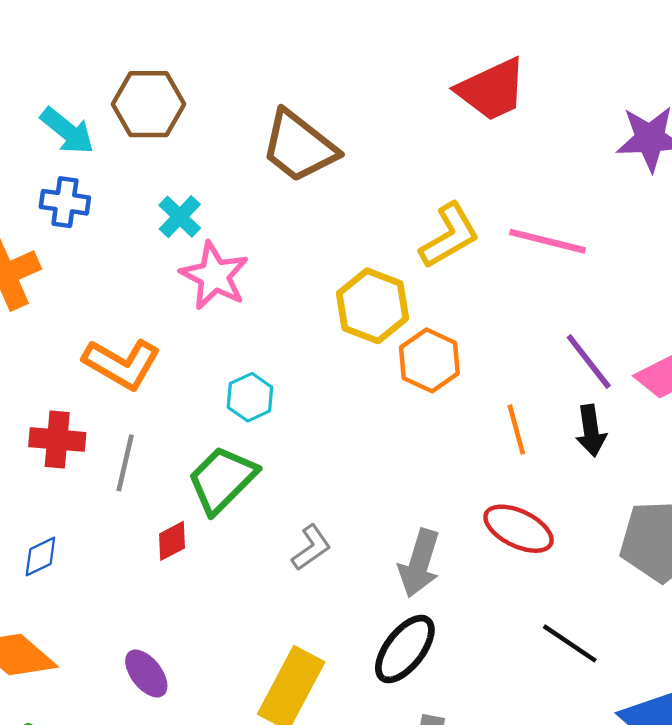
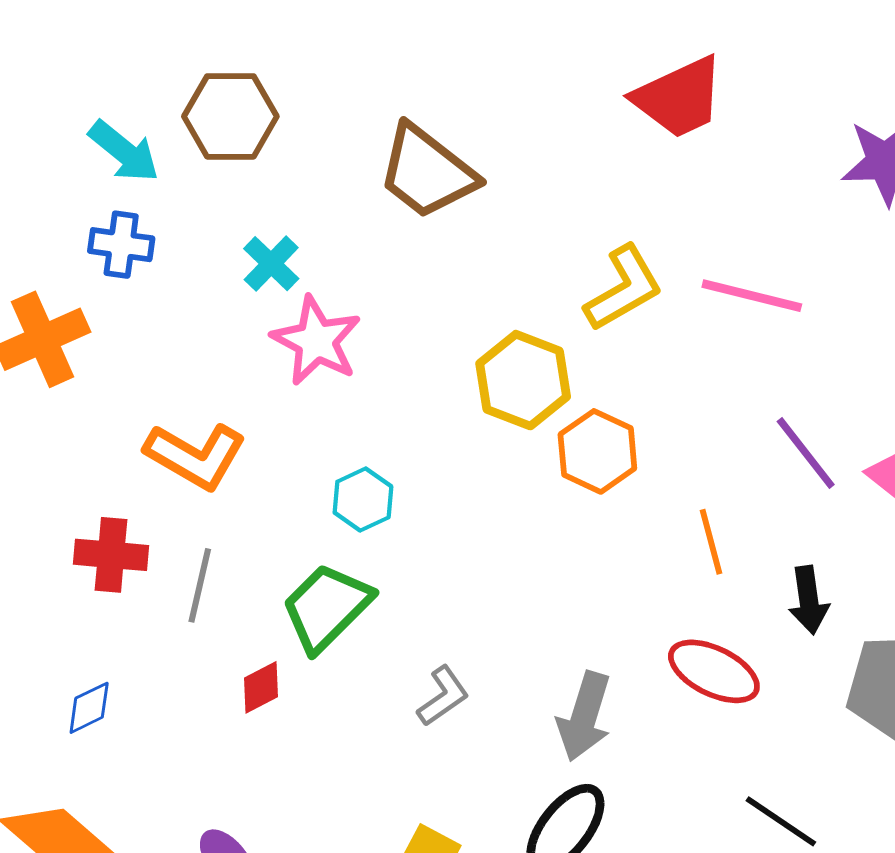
black arrow: (591, 431) -> (809, 600), moved

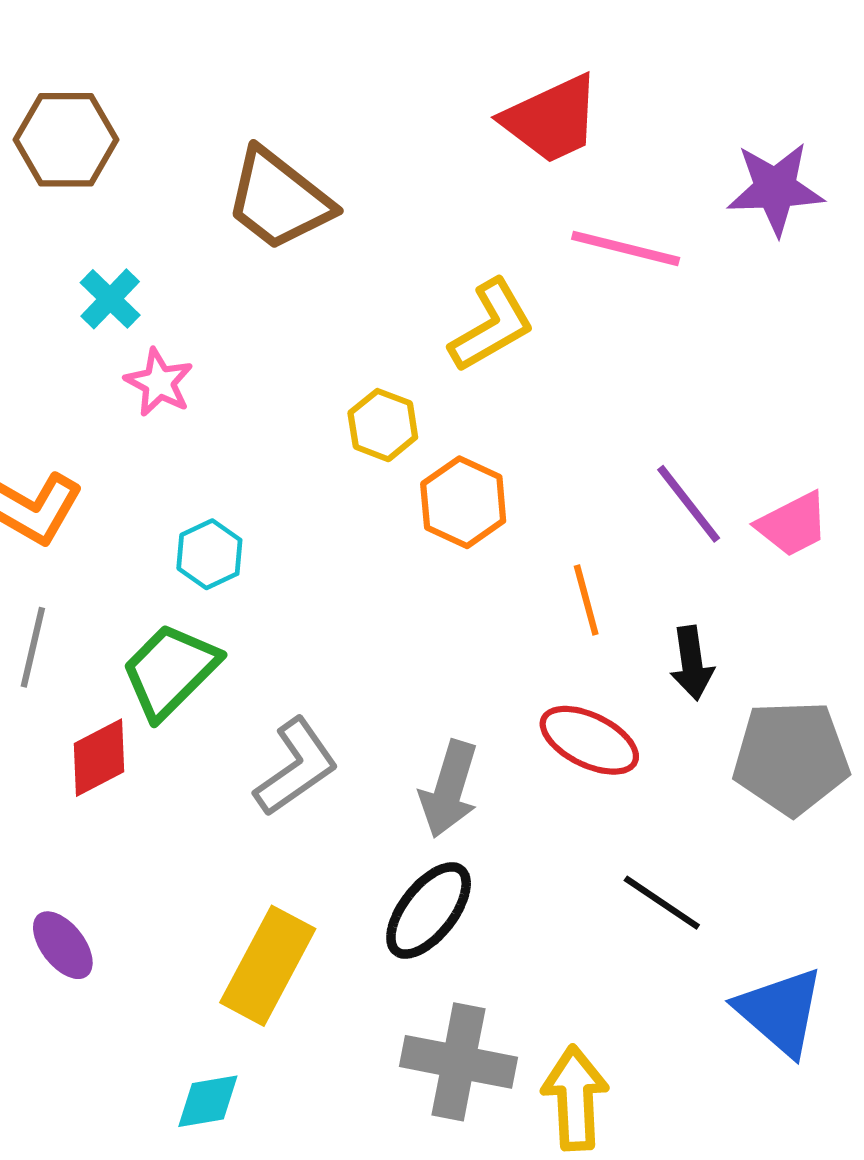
pink line: (752, 296) -> (626, 248), moved
pink star: (316, 341) -> (159, 382), size x0.7
yellow hexagon: (523, 380) -> (383, 425), size x0.7
red diamond: (261, 687) -> (99, 758), size x1.4
gray L-shape: (443, 696) -> (296, 767), size x1.5

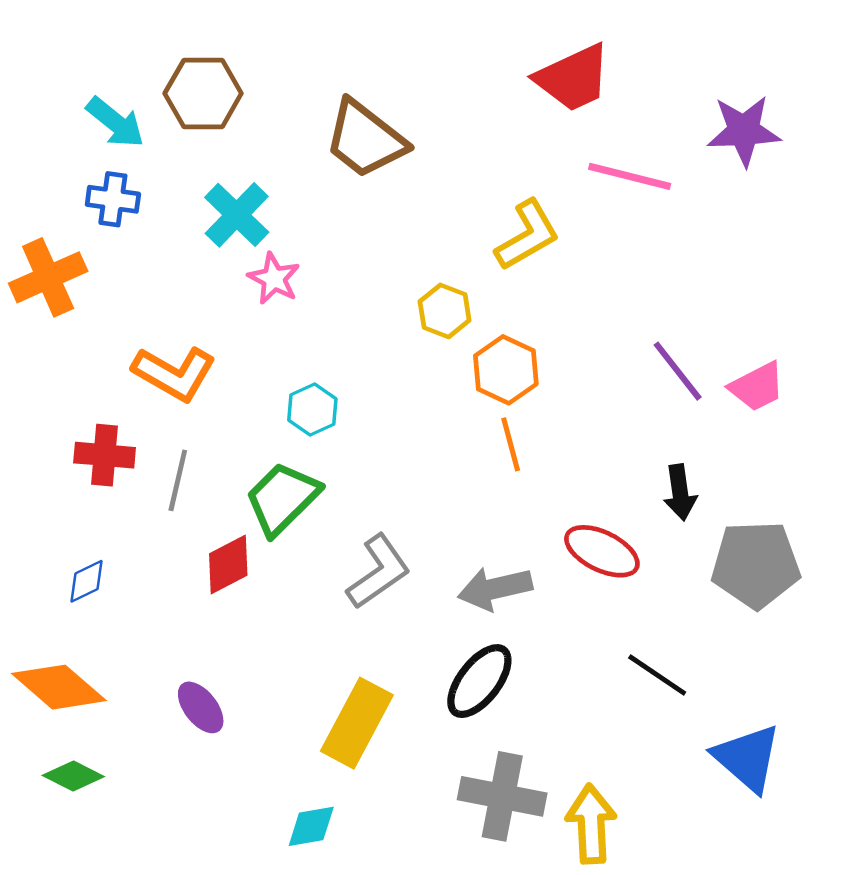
cyan cross: (110, 299) -> (237, 215), size x1.4
orange line: (586, 600) -> (511, 444), moved
gray arrow: (449, 789) -> (495, 589), turned 60

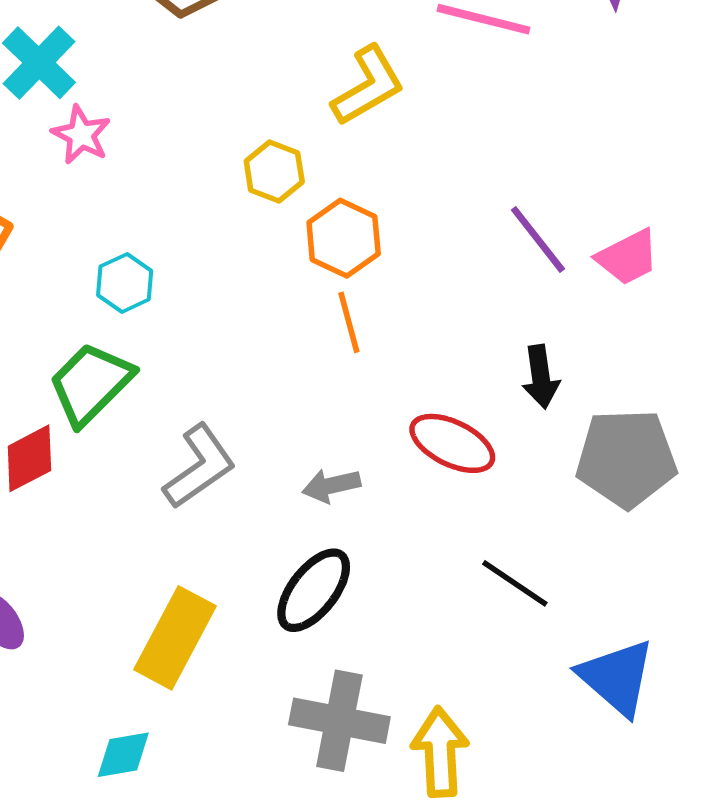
gray arrow: (495, 589) -> (331, 486), size x0.7

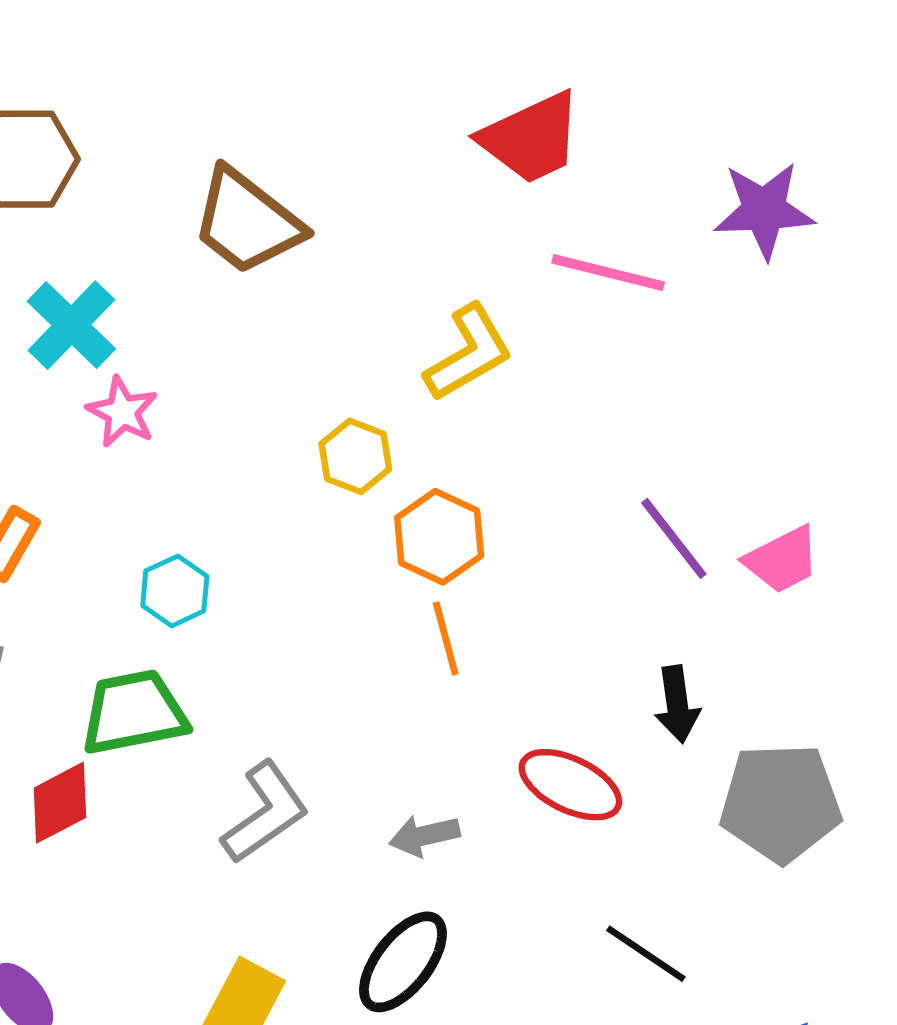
green trapezoid: (91, 384) -> (134, 712), turned 34

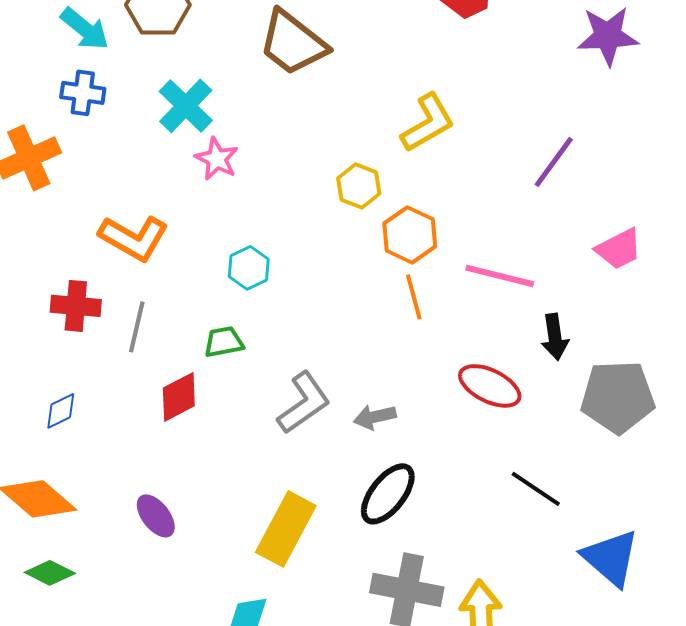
pink line: (608, 272) -> (500, 276), moved
purple line: (674, 538) -> (554, 162), moved, turned 74
green trapezoid: (134, 712) -> (224, 342), size x0.6
gray arrow: (424, 836) -> (375, 417), moved

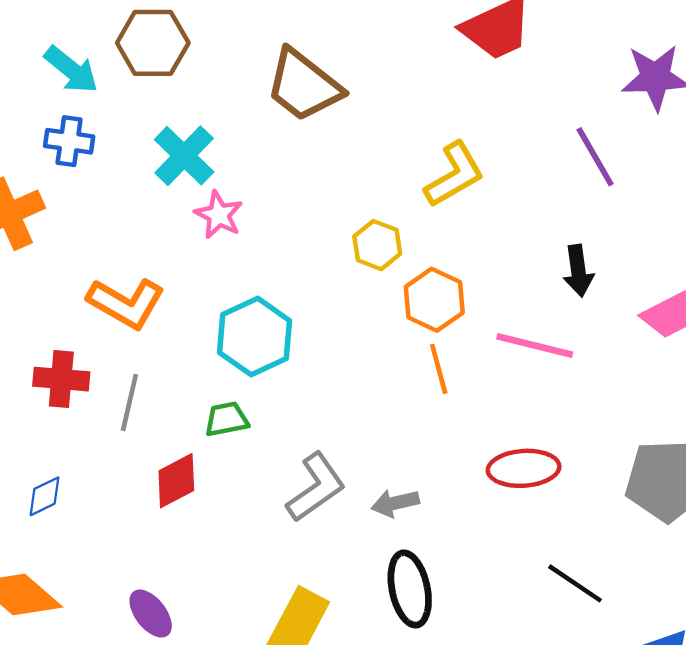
purple line: (554, 162) -> (595, 157), moved, turned -66
cyan hexagon: (249, 268) -> (254, 337), size x1.6
black arrow: (555, 337) -> (578, 271), moved
red ellipse: (490, 386) -> (524, 468), turned -30
black ellipse: (388, 494) -> (410, 589), turned -50

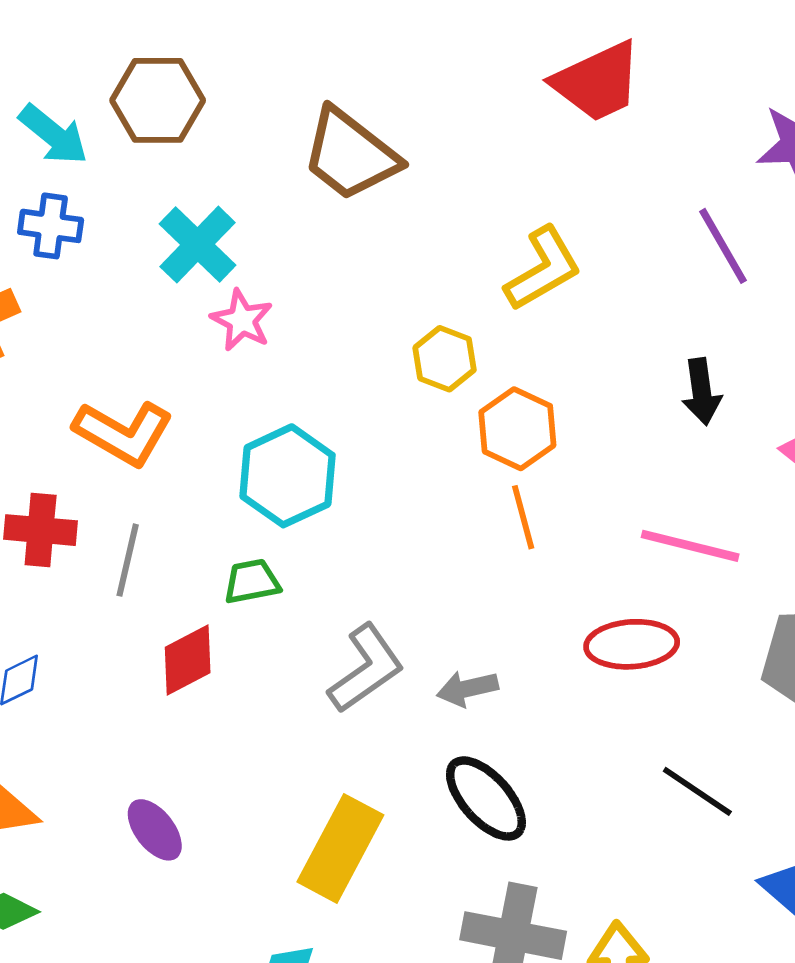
pink line: (535, 346) -> (690, 546), moved
black ellipse: (410, 589) -> (486, 798), turned -30

